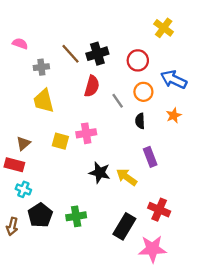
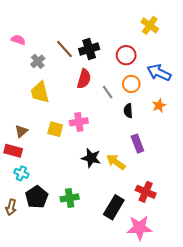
gray cross: (41, 67) -> (38, 61), turned -32

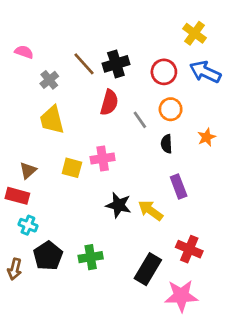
blue arrow: (159, 73) -> (205, 72), moved

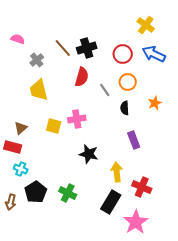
yellow arrow: (151, 210) -> (117, 172), moved, turned 48
green cross: (91, 257) -> (68, 193), turned 36
pink star: (181, 296) -> (136, 222), turned -30

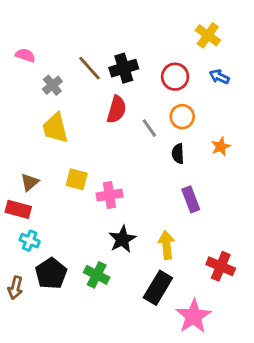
blue arrow: (154, 54) -> (219, 77), size x0.6
pink cross: (77, 119) -> (109, 195), moved
black star: (89, 154) -> (122, 239), moved, turned 30
red cross: (142, 187) -> (221, 266), moved

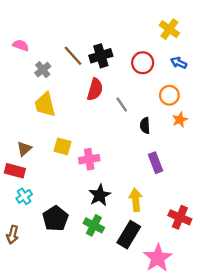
orange circle: (182, 117) -> (169, 95), moved
cyan cross: (30, 241) -> (24, 196), turned 35
black pentagon: (51, 273) -> (56, 218), moved
green cross: (97, 275) -> (94, 225), moved

